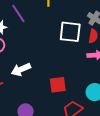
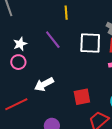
purple line: (18, 13) -> (53, 40), moved

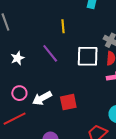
pink circle: (18, 62) -> (19, 93), moved
red square: (82, 97) -> (68, 102), moved

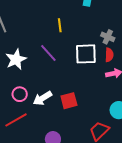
white star: (18, 58) -> (16, 59), size x1.5

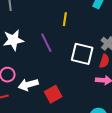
red square: (69, 101) -> (53, 94), turned -30

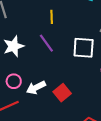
yellow line: (65, 19) -> (52, 17), moved

